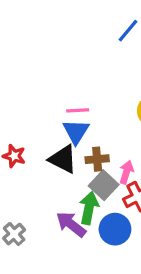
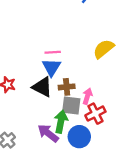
gray square: (104, 185) -> (71, 105), turned -36

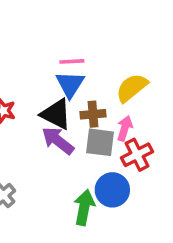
yellow semicircle: (104, 49) -> (132, 88), moved
green arrow: (61, 122) -> (84, 207), moved
purple arrow: (48, 133) -> (58, 141), moved

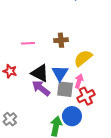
pink line: (72, 61) -> (28, 43), moved
blue triangle: (70, 84) -> (60, 73), moved
brown cross: (93, 114) -> (61, 40), moved

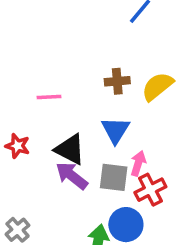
brown cross: (61, 40) -> (117, 81), moved
yellow semicircle: (83, 58) -> (157, 86), moved
blue triangle: (60, 73) -> (115, 130), moved

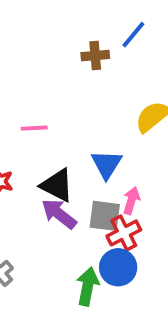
brown cross: (117, 81) -> (95, 56), moved
red cross: (150, 190) -> (124, 233), moved

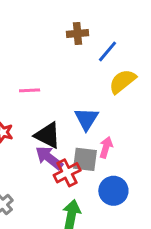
blue line: (133, 35) -> (107, 51), moved
red cross: (124, 233) -> (67, 173), moved
blue circle: (118, 267) -> (113, 191), moved

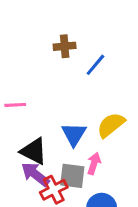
yellow semicircle: (122, 81) -> (111, 125), moved

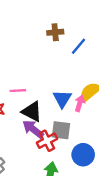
pink line: (15, 105) -> (18, 91), moved
pink arrow: (94, 164) -> (80, 103), moved

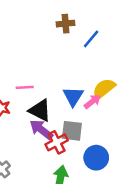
pink arrow: (80, 103) -> (92, 101), turned 35

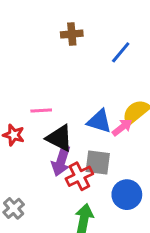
brown cross: (66, 24) -> (72, 34), moved
blue triangle: (73, 96) -> (99, 121), turned -45
purple arrow: (41, 130) -> (61, 161), turned -110

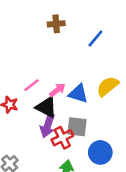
pink line: (41, 110) -> (32, 85), turned -35
pink arrow: (122, 127) -> (57, 90), moved

